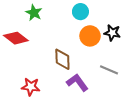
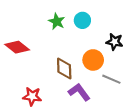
green star: (34, 13) -> (57, 21), moved
orange circle: (90, 36) -> (93, 60), moved

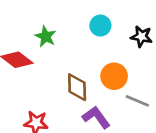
green star: (57, 21) -> (46, 36), moved
black star: (115, 42) -> (141, 36), moved

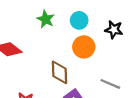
green star: (46, 36) -> (46, 19), moved
orange circle: (114, 76) -> (84, 47), moved

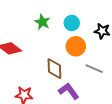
gray line: (110, 84) -> (94, 69), moved

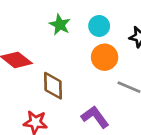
brown diamond: (54, 69) -> (53, 86), moved

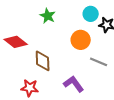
cyan circle: (99, 26) -> (91, 14), moved

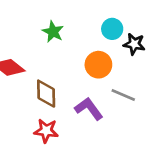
purple L-shape: (74, 84) -> (89, 109), moved
red star: (30, 88) -> (46, 131), moved

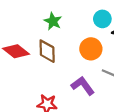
brown diamond: (46, 94) -> (47, 51), moved

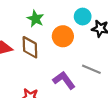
orange circle: (91, 49) -> (63, 36), moved

